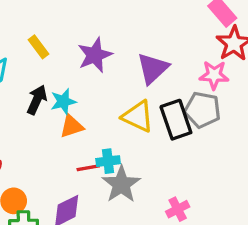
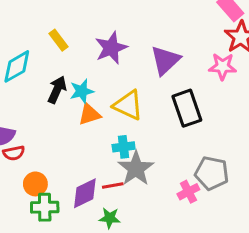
gray pentagon: (202, 110) -> (212, 173), moved
yellow triangle: (138, 116) -> (128, 105), moved
red line: (88, 168) -> (113, 186), moved

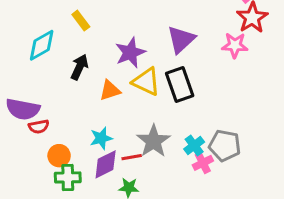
purple star: (111, 48) -> (130, 53), moved
cyan star: (82, 91) -> (101, 138), moved
black rectangle: (187, 108) -> (180, 84), moved
cyan cross: (124, 147) -> (194, 145), moved, turned -30

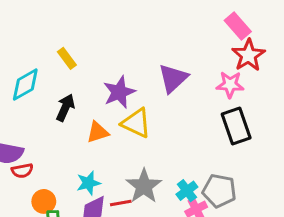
black rectangle: (180, 84) -> (236, 126), moved

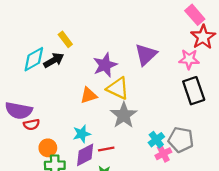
black arrow: (65, 108) -> (54, 60), moved, turned 36
gray star: (144, 186) -> (124, 115), moved

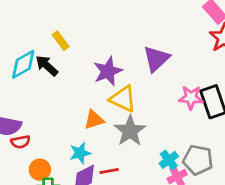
pink star: (189, 59) -> (191, 98), moved
black arrow: (54, 60) -> (47, 66), turned -108
orange triangle: (89, 95) -> (94, 120), moved

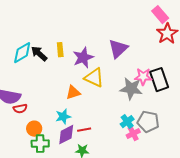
yellow rectangle: (61, 41) -> (60, 50), moved, turned 32
gray star: (130, 131) -> (131, 89), moved, turned -30

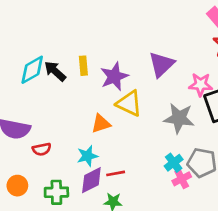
pink star: (143, 77) -> (201, 85), moved
red semicircle: (20, 109) -> (42, 149), moved
orange circle: (34, 129) -> (17, 186), moved

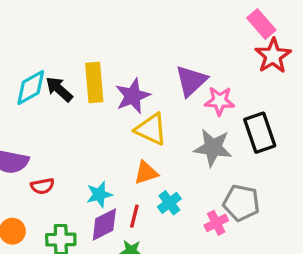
yellow rectangle: (83, 66) -> (94, 82), size x1.6
pink star: (201, 85) -> (220, 101), moved
orange triangle: (101, 124) -> (146, 173), moved
cyan cross: (174, 163) -> (169, 203), moved
red line: (116, 173) -> (134, 216), turned -66

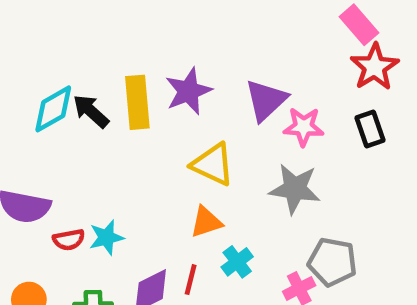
purple star: (133, 96) -> (188, 91), moved
black rectangle: (260, 133) -> (370, 129), moved, size x0.7
cyan star: (99, 194) -> (106, 237), moved

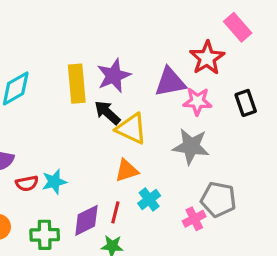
red star: (375, 67) -> (207, 58), moved
purple triangle: (266, 100) -> (170, 82), turned 32
black arrow: (91, 111) -> (107, 113), moved

